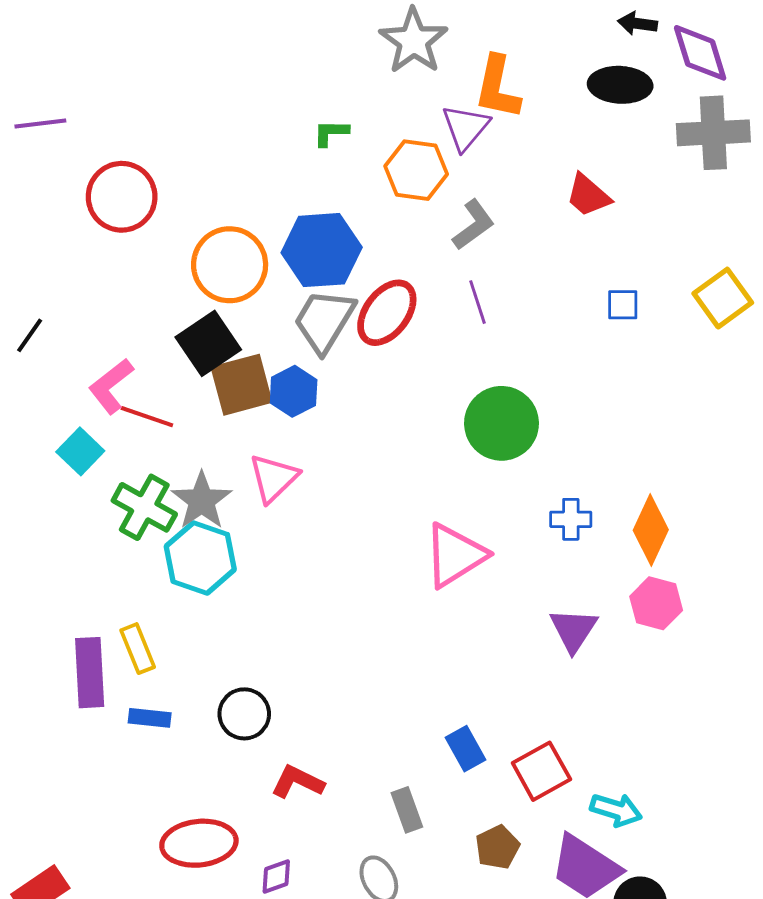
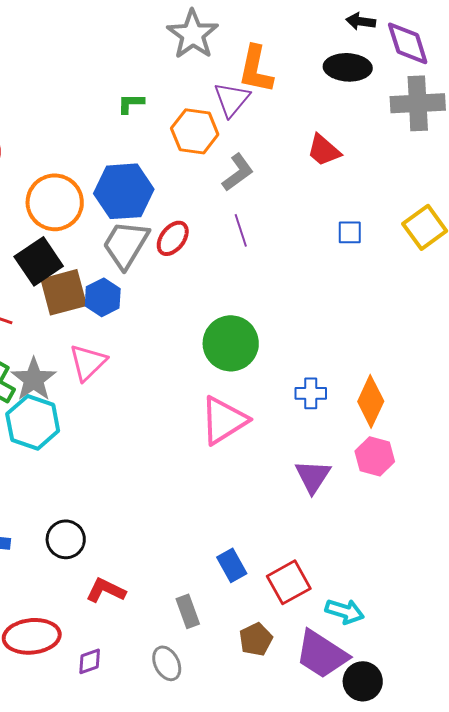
red ellipse: (387, 313) -> (173, 238), size x0.7
green circle: (501, 423) -> (231, 343), moved

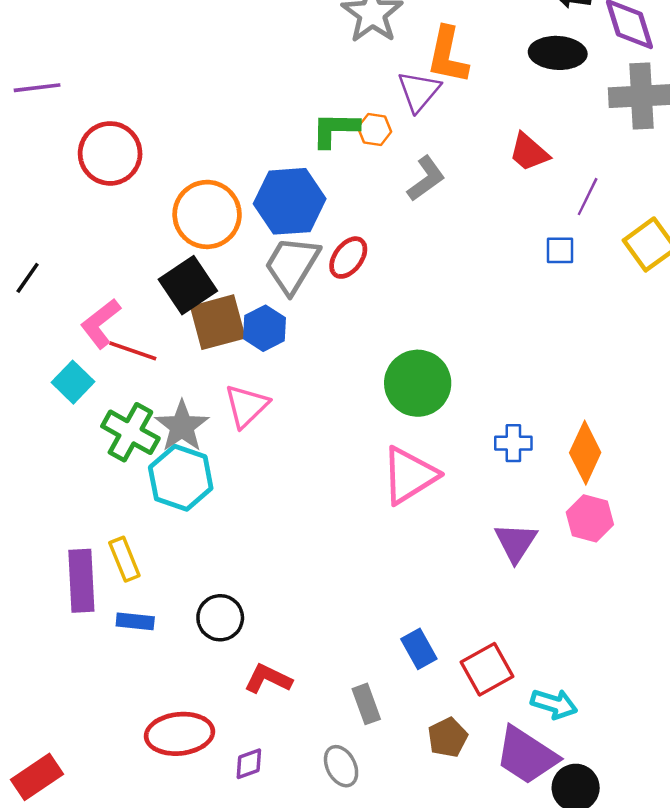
green L-shape: (131, 103) -> (335, 130), moved, size x1.5
orange hexagon: (195, 131) -> (375, 130), size x0.6
purple line: (241, 230) -> (588, 197), moved, turned 44

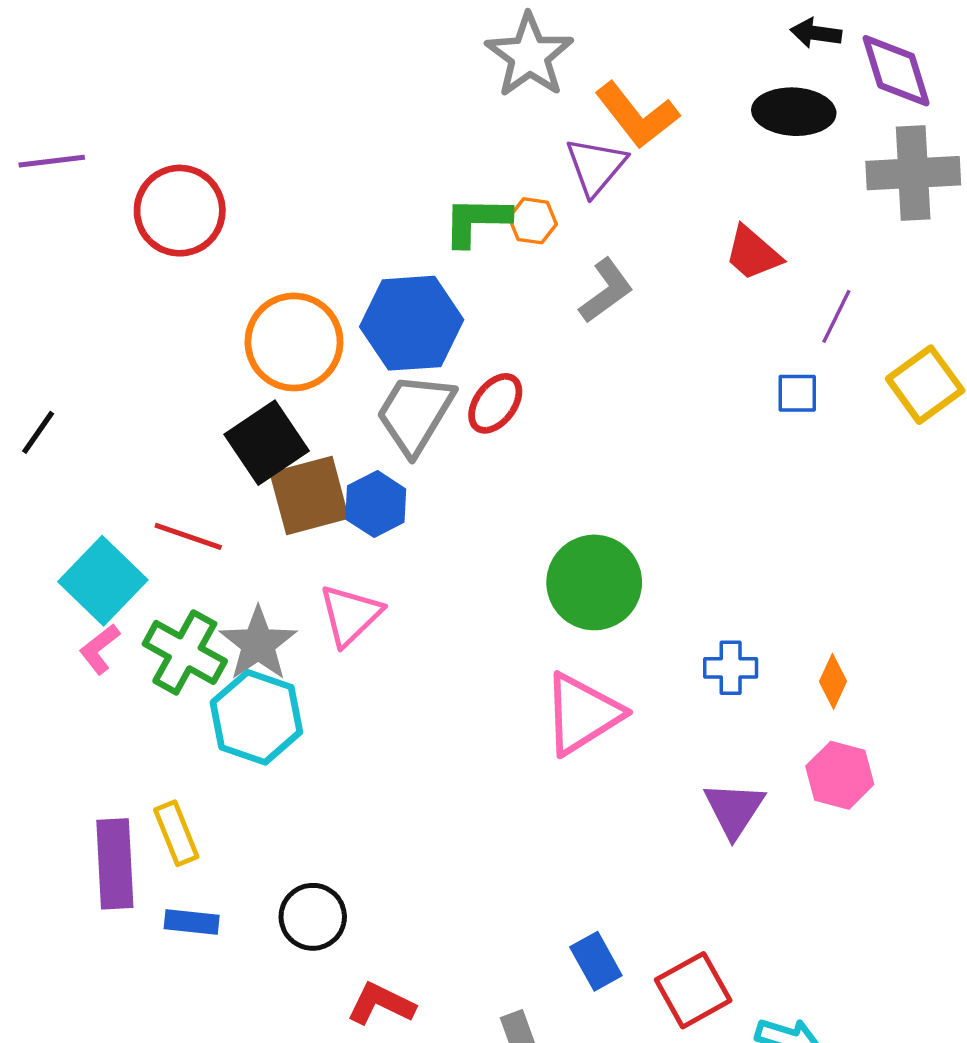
orange L-shape: (448, 55) -> (637, 115), turned -50
red circle: (110, 153) -> (180, 211), moved
pink L-shape: (101, 323) -> (100, 649), moved, size x0.7
cyan square: (73, 382) -> (103, 581), size x1.4
orange diamond: (585, 453) -> (833, 681), size x0.6

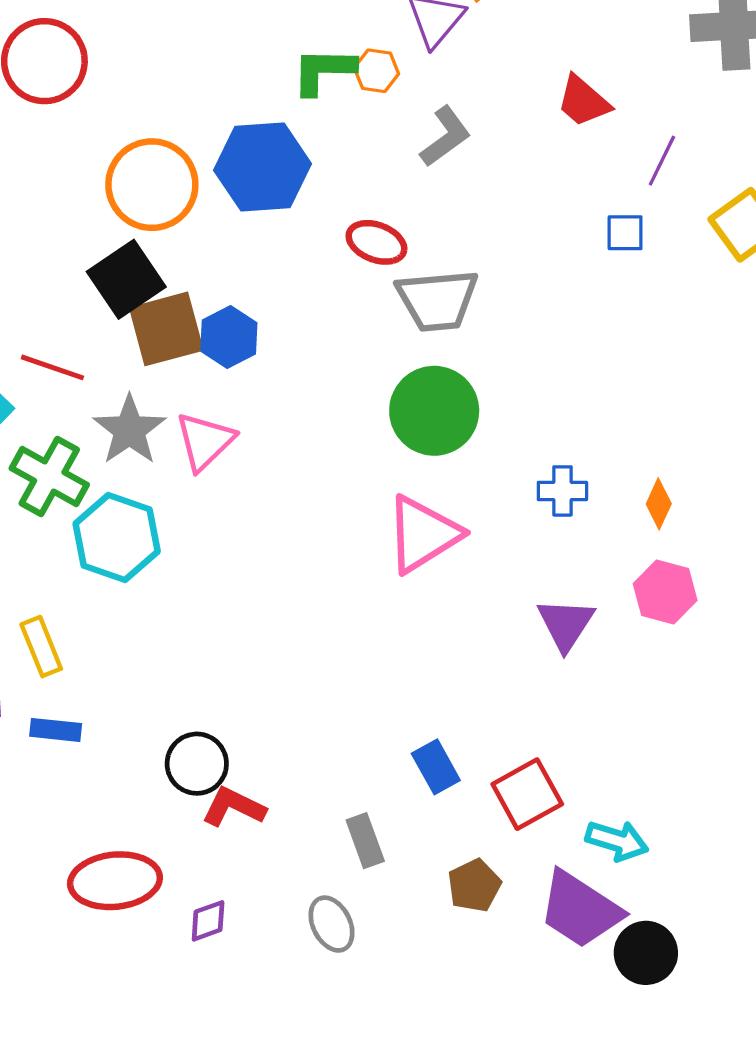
red ellipse: (495, 403) -> (376, 242), moved, turned 74
gray trapezoid: (415, 414) -> (437, 300), moved, turned -126
gray star: (258, 644) -> (129, 430), moved
black circle: (313, 917) -> (197, 764), moved

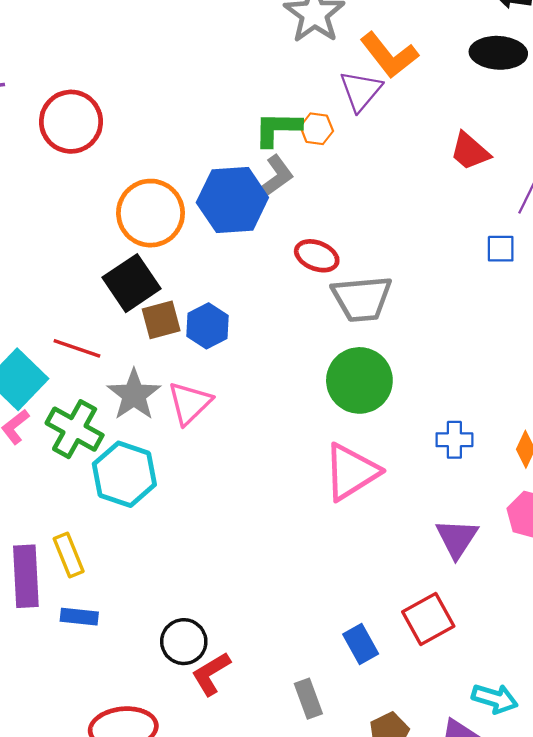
gray L-shape: (445, 137) -> (275, 177), moved
brown square: (166, 329) -> (161, 320), size x0.7
red square: (527, 794) -> (428, 619), moved
red L-shape: (234, 807) -> (211, 674), turned -57

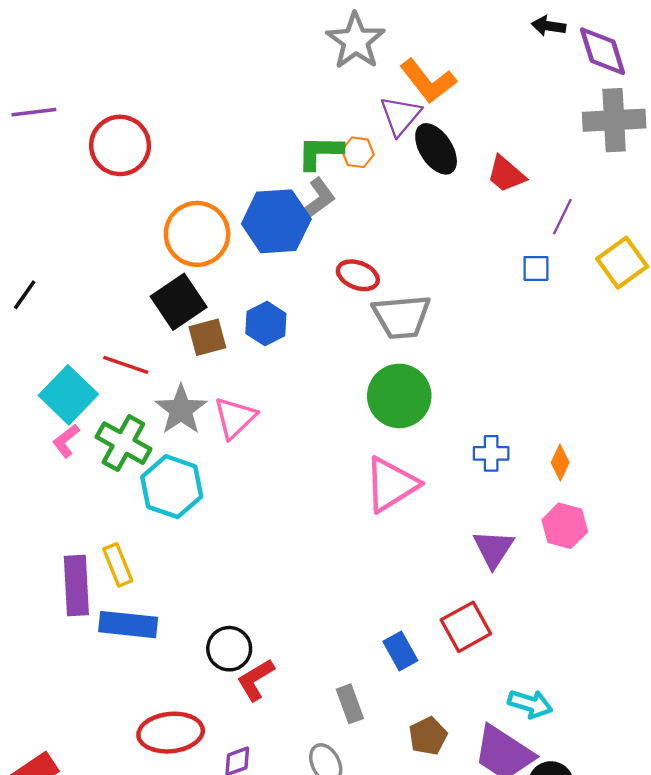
black ellipse: (498, 53) -> (436, 149), moved, turned 54
blue hexagon: (208, 326) -> (266, 324), moved
blue rectangle: (79, 617) -> (128, 625), size x1.6

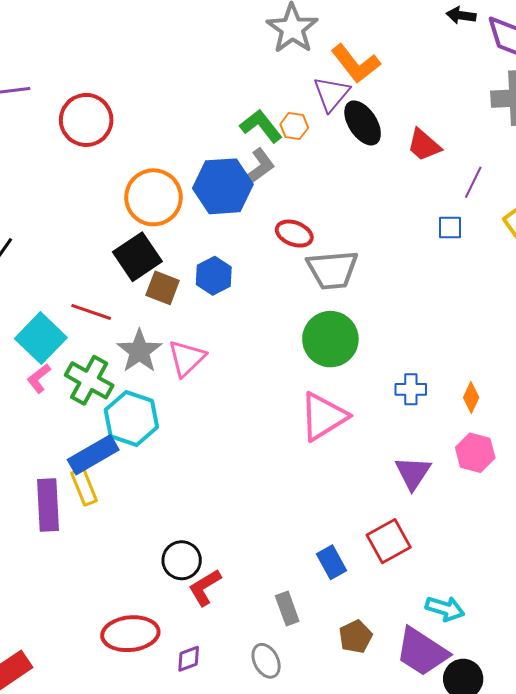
green L-shape: (320, 152) -> (261, 126), turned 51
brown square: (207, 337) -> (163, 288), turned 36
blue rectangle: (128, 625) -> (93, 455), moved, turned -36

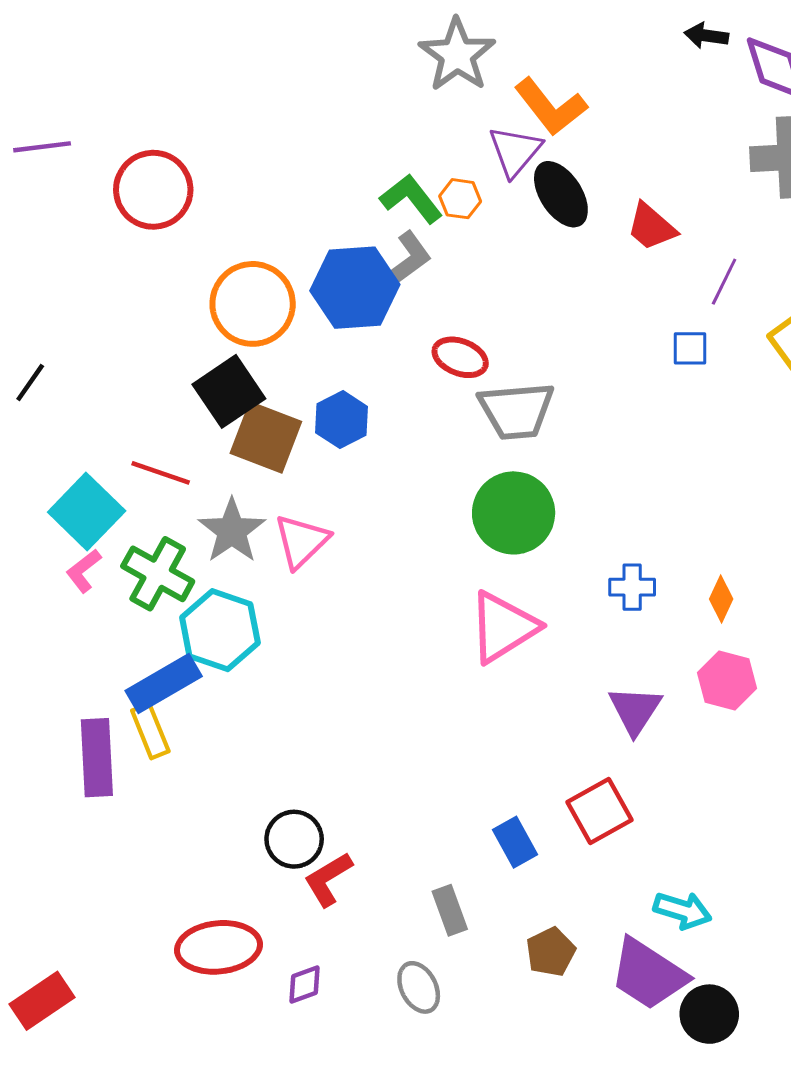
brown square: (163, 288) -> (266, 437), size x1.4

